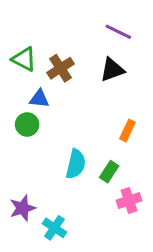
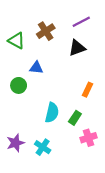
purple line: (118, 32) -> (81, 22), turned -54
brown cross: (61, 68) -> (46, 31), moved
blue triangle: (39, 99) -> (36, 68), moved
cyan cross: (54, 228) -> (43, 147), moved

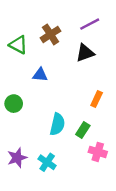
green circle: (19, 85) -> (14, 104), moved
pink cross: (89, 138) -> (98, 152), turned 35

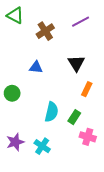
green triangle: (18, 45) -> (15, 15), moved
black triangle: (85, 53) -> (76, 63), moved, turned -42

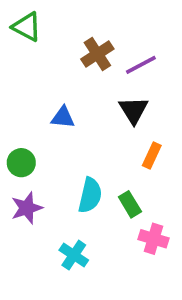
purple line: (81, 22) -> (141, 65), moved
brown cross: (45, 31) -> (97, 54), moved
green rectangle: (74, 117) -> (130, 204), turned -64
purple star: (15, 142) -> (27, 208), moved

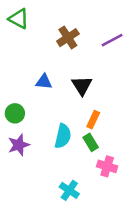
purple line: (141, 65) -> (112, 40), moved
black triangle: (134, 110) -> (82, 86), moved
orange rectangle: (152, 155) -> (93, 120), moved
cyan cross: (74, 255) -> (69, 190), moved

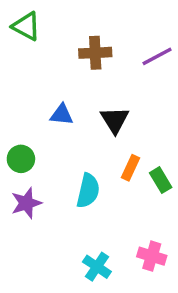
brown cross: (68, 38) -> (95, 53), turned 30
green rectangle: (91, 142) -> (161, 180), moved
pink cross: (107, 166) -> (152, 256), moved

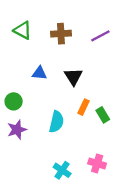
green triangle: (26, 26) -> (23, 30), moved

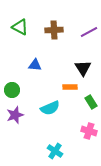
black triangle: (73, 77) -> (83, 68), moved
orange rectangle: (84, 107) -> (70, 87), moved, turned 64
cyan semicircle: (56, 122) -> (50, 108), turned 54
pink cross: (97, 164) -> (89, 131), moved

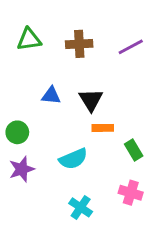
green triangle: (20, 27) -> (29, 40), turned -36
black triangle: (83, 68) -> (91, 100), moved
cyan cross: (55, 151) -> (81, 207), moved

